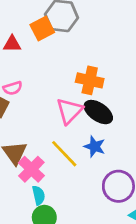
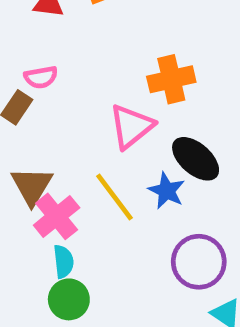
orange cross: (90, 80) -> (171, 79), turned -32
black ellipse: (98, 112) -> (196, 159), moved

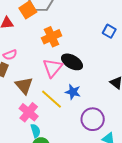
orange cross: (171, 79) -> (52, 37), moved
black ellipse: (196, 159) -> (72, 62), moved
brown triangle: (32, 186) -> (24, 86), moved

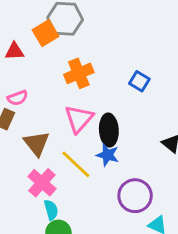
blue square: (109, 31) -> (139, 81), moved
black ellipse: (72, 62) -> (109, 130), moved, turned 55

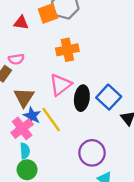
blue square: (139, 81) -> (109, 97), moved, size x1.5
blue star: (108, 155) -> (32, 116), moved

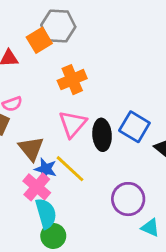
cyan semicircle: (25, 151) -> (46, 214), size x1.5

